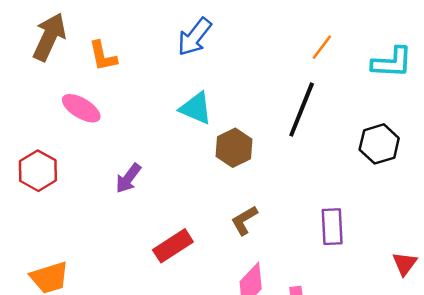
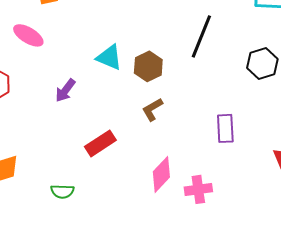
cyan triangle: (196, 108) -> (109, 57), moved
brown L-shape: (244, 220) -> (152, 109), moved

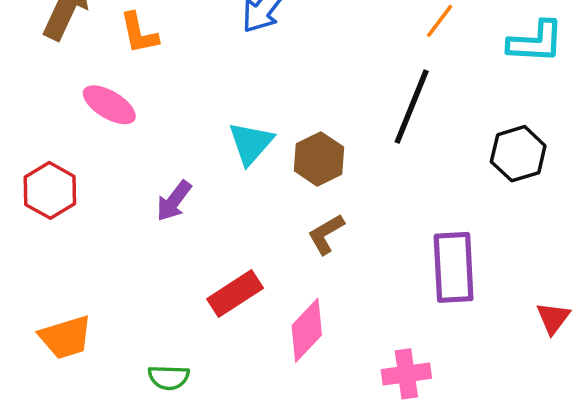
cyan triangle: (109, 57) -> (251, 143), turned 48
purple rectangle: (225, 128) -> (454, 267), size x1.4
pink diamond: (161, 174) -> (307, 330), moved

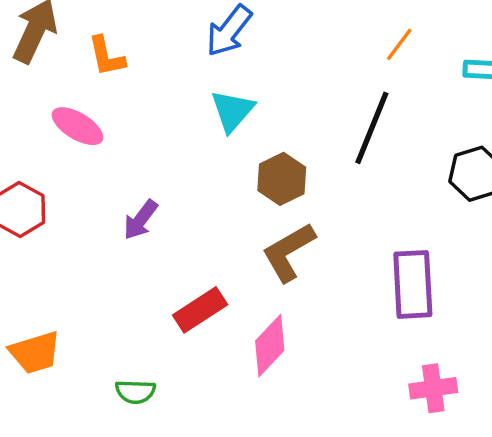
cyan triangle: (251, 143) -> (232, 111), moved
brown L-shape: (326, 234) -> (289, 252), size x1.5
pink cross: (406, 374) -> (433, 388), moved

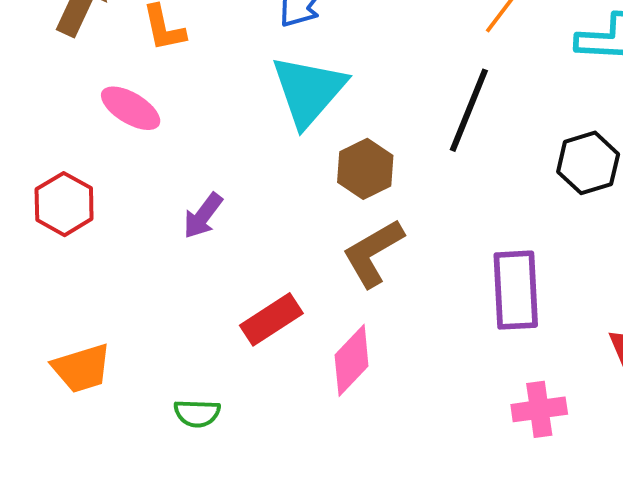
cyan triangle: (232, 111) -> (309, 91), size x1.5

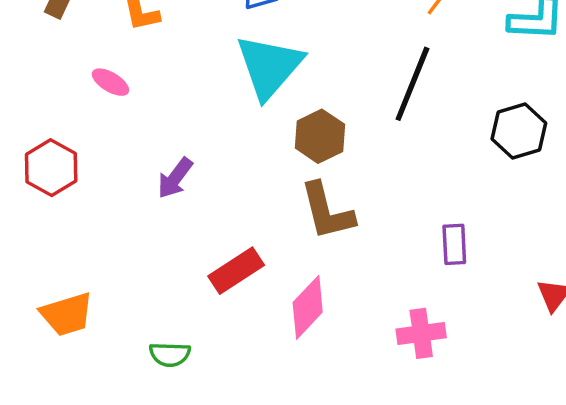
pink ellipse: (131, 108) -> (110, 82), size x0.7
brown L-shape: (373, 253) -> (327, 211), turned -74
purple rectangle: (516, 290) -> (454, 244), size x0.6
pink cross: (539, 409) -> (421, 333), moved

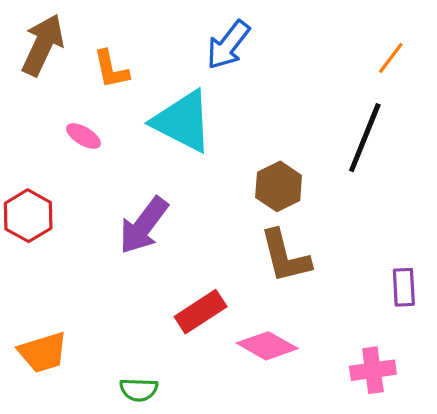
cyan triangle: (269, 66) -> (183, 121), moved, turned -44
purple arrow: (175, 178) -> (144, 225), size x1.5
pink diamond: (308, 307) -> (267, 346), turned 76

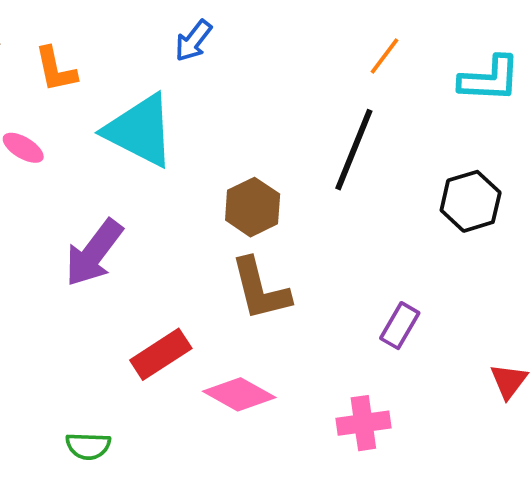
blue arrow: (228, 45) -> (193, 41), size x0.7
purple rectangle: (404, 287) -> (400, 326), turned 33

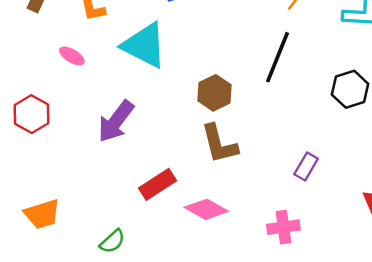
green semicircle: (88, 446) -> (112, 241), turned -44

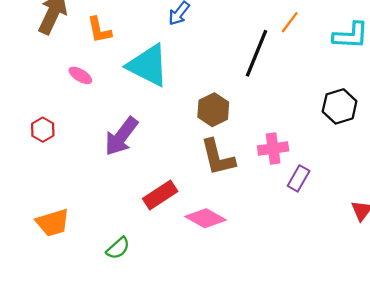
black line: (278, 57) -> (256, 53), moved
red hexagon: (31, 114) -> (43, 130), size x0.7
pink cross: (283, 227) -> (273, 148), moved

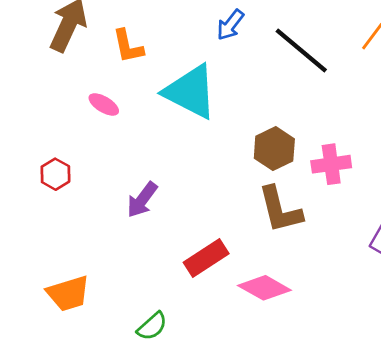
black line: (256, 53) -> (301, 50), moved, turned -72
purple arrow: (121, 136) -> (142, 200), moved, size x0.7
pink cross: (273, 148) -> (331, 164), moved

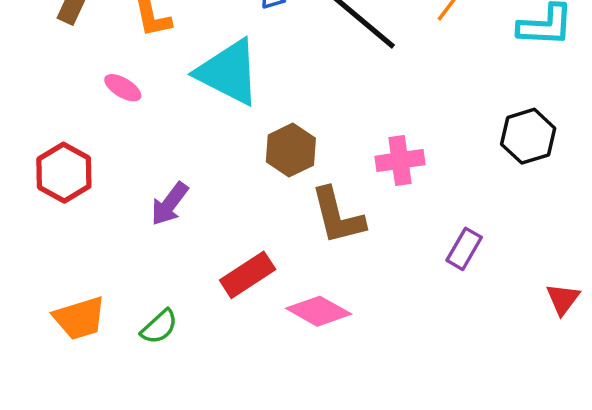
brown hexagon: (274, 149) -> (291, 150), moved
red hexagon: (55, 174) -> (64, 173), size x1.5
green semicircle: (152, 326) -> (159, 327), moved

